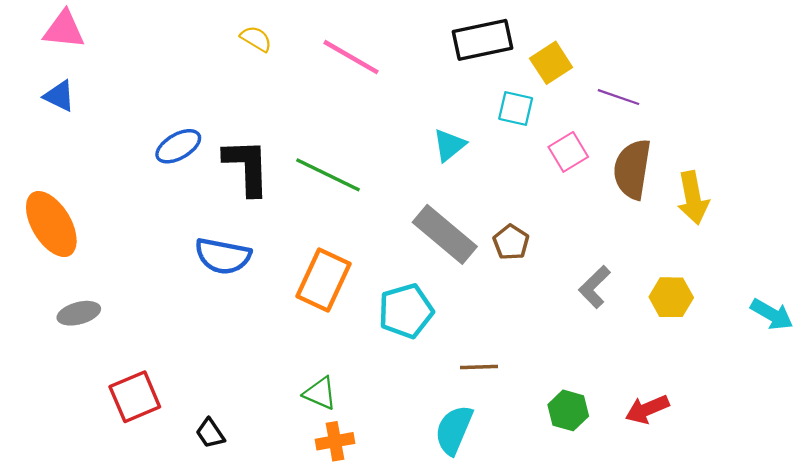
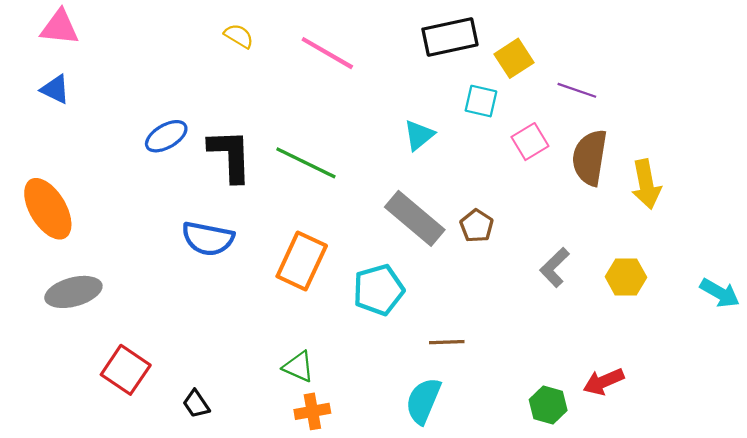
gray ellipse: (79, 313) -> (73, 292), size x1.4
red square: (135, 397) -> (126, 370), turned -33
green hexagon: (568, 410) -> (548, 405), moved

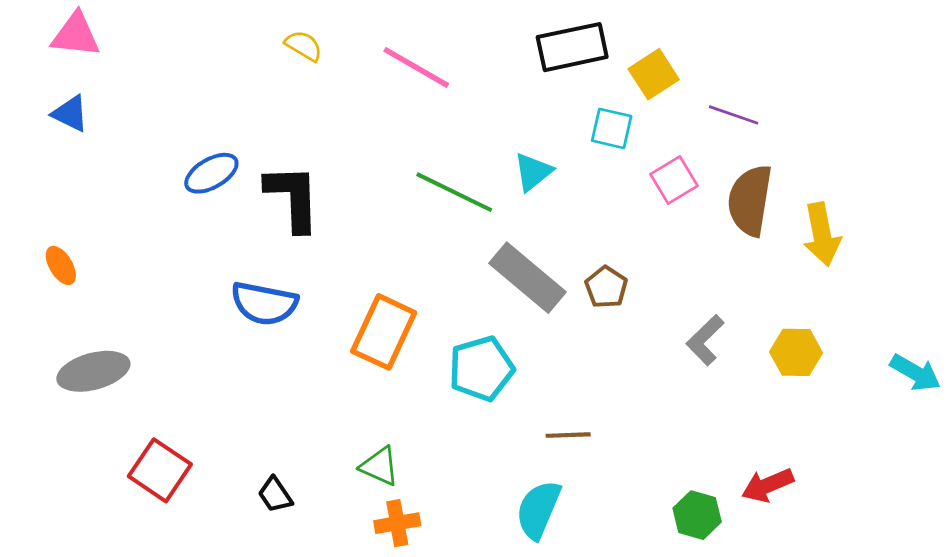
green line: (306, 163) -> (454, 192), moved
orange ellipse: (48, 209) -> (61, 265), size x0.5
black trapezoid: (196, 404) -> (275, 495), moved

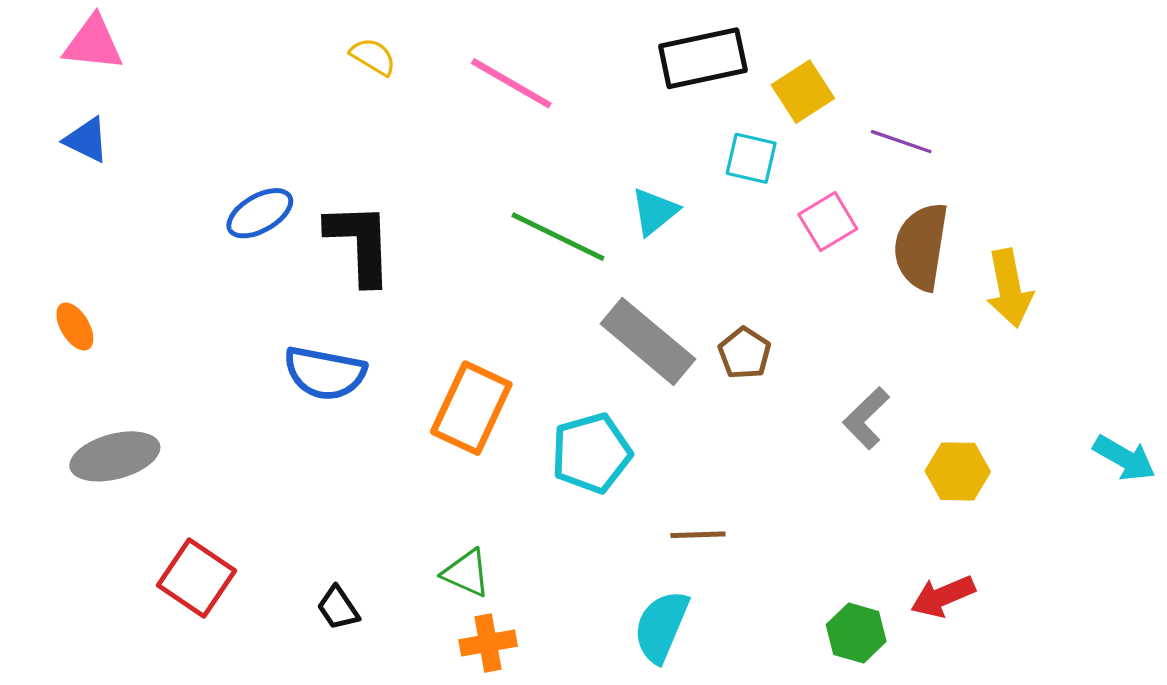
yellow hexagon: (796, 352) -> (958, 471), moved

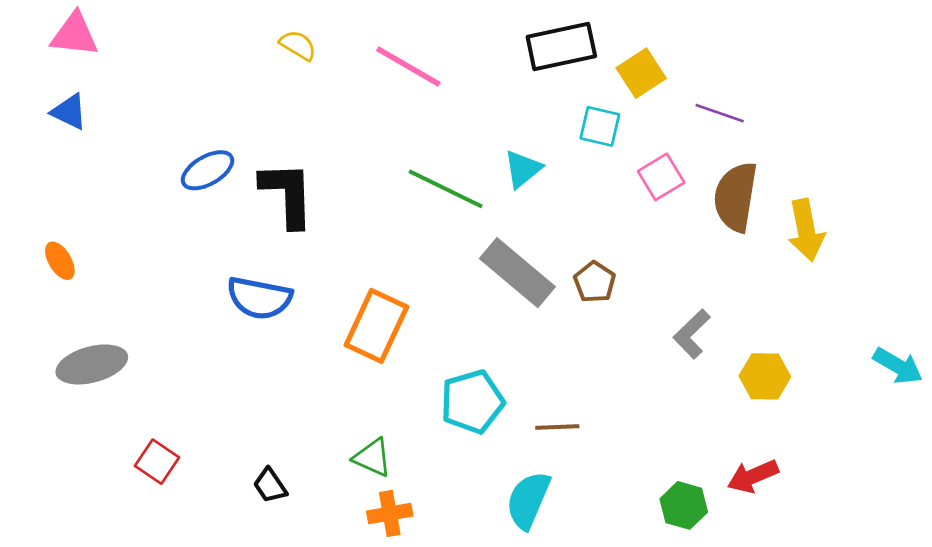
cyan pentagon: (591, 453) -> (472, 402), moved
red square: (197, 578) -> (157, 462), size x0.7

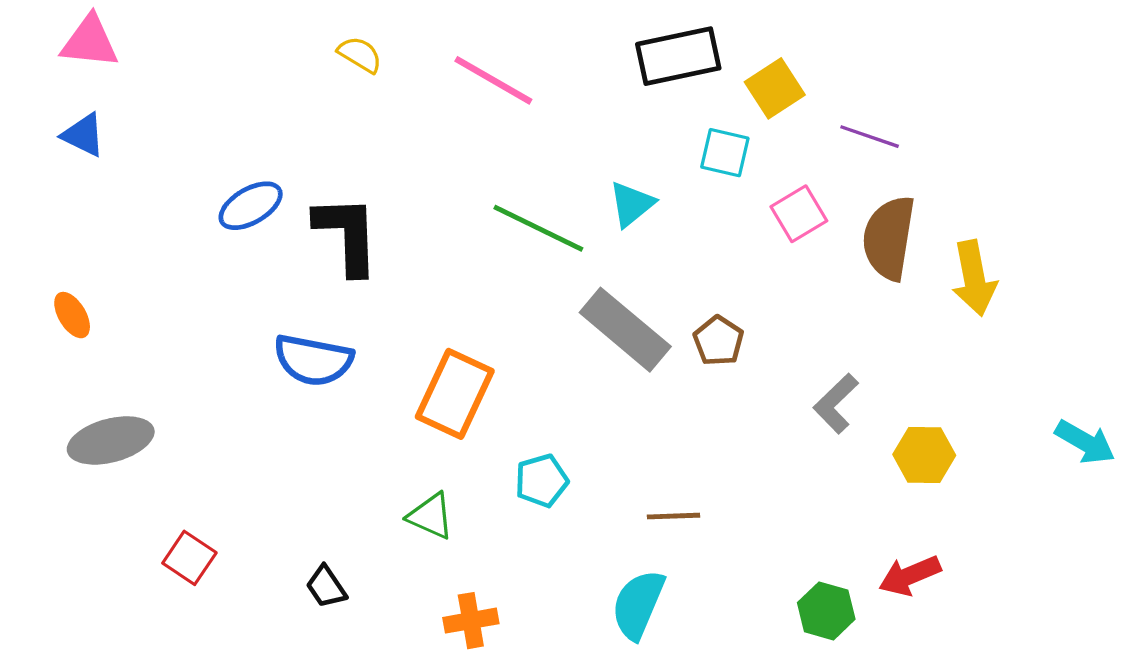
cyan pentagon: (472, 402) -> (542, 481), moved, size x0.7
green triangle: (372, 458) -> (431, 516), moved

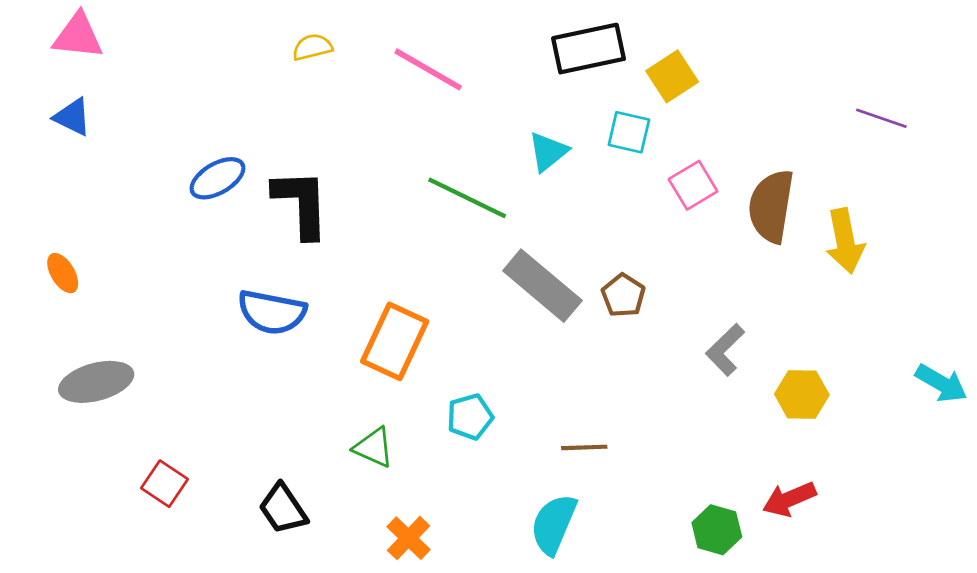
yellow semicircle: (360, 55) -> (312, 47), turned -45
purple line: (870, 137) -> (881, 118), moved
cyan triangle: (632, 204) -> (548, 152), moved
black trapezoid: (326, 587) -> (283, 509), size x1.4
orange cross: (471, 621) -> (409, 538), turned -36

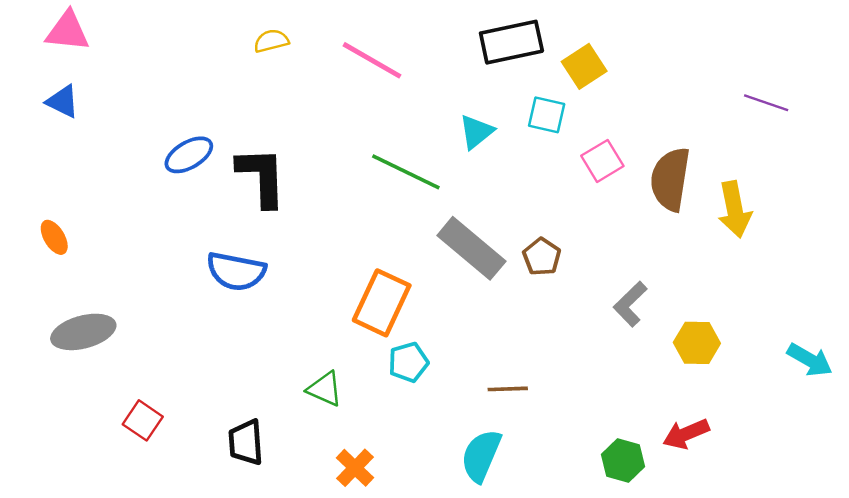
orange rectangle: (395, 341) -> (382, 303), moved
cyan arrow: (941, 383) -> (810, 360), moved
black trapezoid: (283, 509) -> (246, 442), turned 30

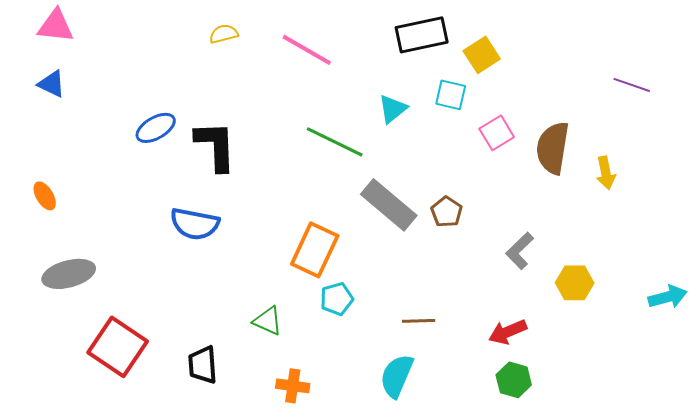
yellow arrow: (735, 209) -> (606, 173), size x0.7
cyan arrow: (810, 360) -> (668, 297), turned -45
red square: (143, 420) -> (118, 347), size x1.8
red arrow: (686, 434) -> (508, 332), moved
orange cross: (355, 468) -> (293, 386), turned -36

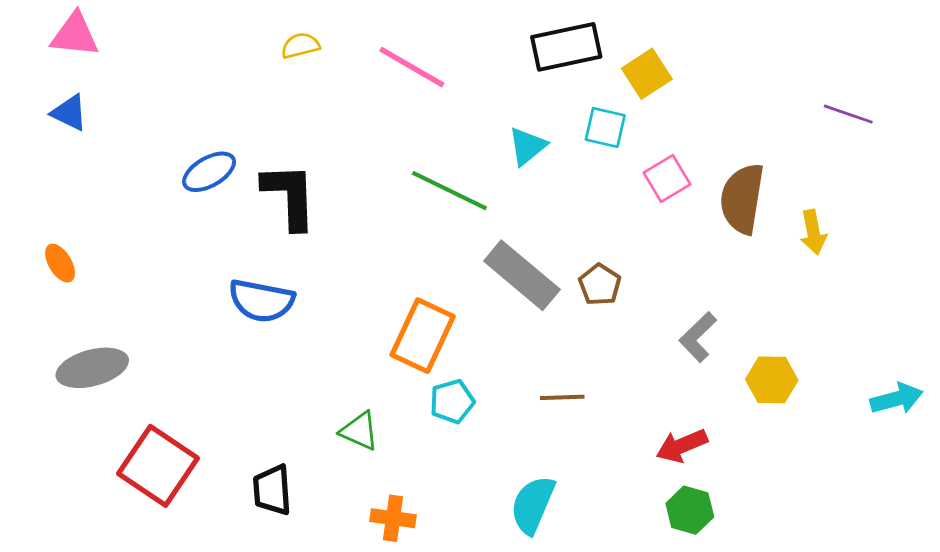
brown line: (419, 321) -> (562, 397), moved

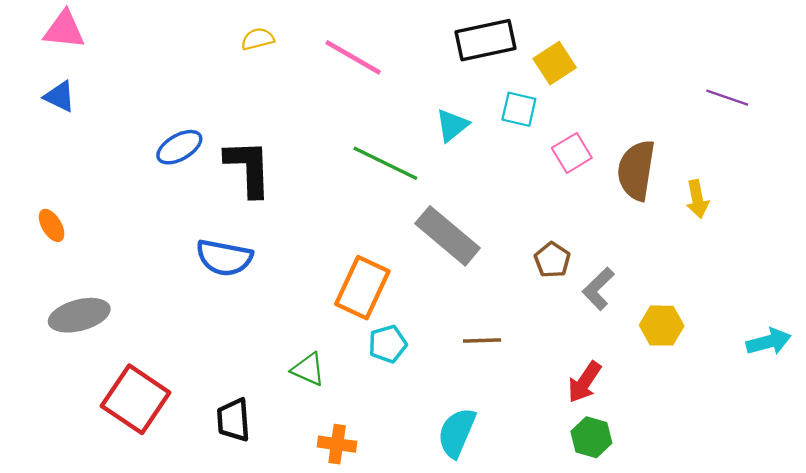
brown pentagon: (600, 285) -> (552, 260), moved
red arrow: (682, 446) -> (584, 382), turned -33

